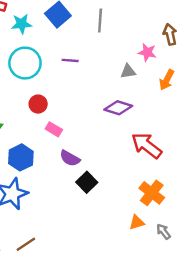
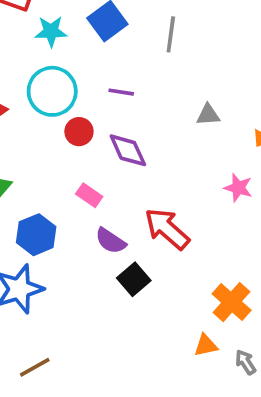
pink star: (147, 52) -> (238, 188), moved
red circle: (38, 104) -> (79, 132), moved
purple diamond: (118, 108) -> (128, 150), moved, turned 44
red arrow: (147, 145) -> (167, 229), moved

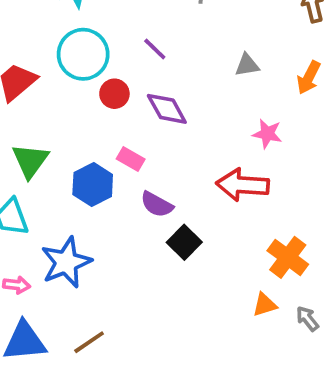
purple line: (121, 92) -> (155, 49), turned 40
pink star: (238, 188) -> (267, 134), moved
red arrow: (167, 229) -> (243, 185), moved, turned -33
blue hexagon: (36, 235) -> (93, 184), moved

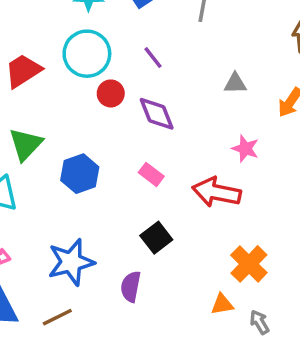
pink rectangle: (131, 159) -> (151, 174), moved
purple semicircle: (157, 204) -> (131, 287), moved, turned 64
blue star: (66, 262) -> (71, 262), moved

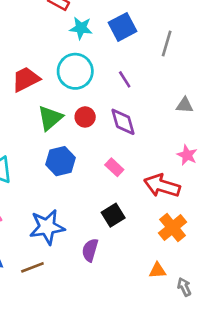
red circle: (111, 93) -> (85, 117), moved
green triangle: (26, 144) -> (50, 118), moved
orange cross: (249, 264) -> (173, 228), moved

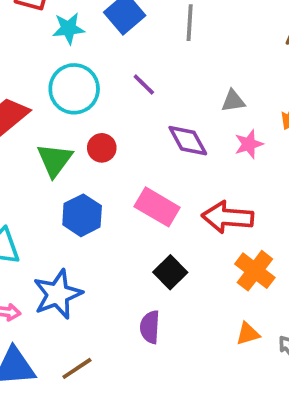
purple diamond: (123, 122) -> (188, 141), moved
pink star: (187, 155) -> (249, 144), moved, turned -30
pink rectangle: (114, 167) -> (157, 207), size x1.6
blue star: (47, 227) -> (58, 294), moved

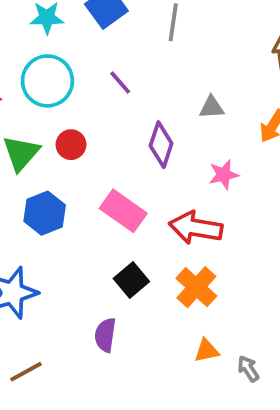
purple diamond: (188, 141) -> (161, 145), turned 42
pink star: (249, 144) -> (224, 175), moved
orange cross: (255, 271) -> (196, 287), moved

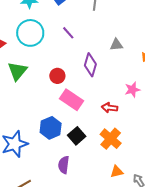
red circle: (71, 145) -> (57, 76), moved
pink star: (224, 175) -> (132, 90), moved
blue hexagon: (45, 213) -> (51, 128), moved
red arrow: (196, 228) -> (110, 108), size x0.6

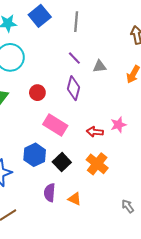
purple line: (68, 33) -> (74, 58), moved
red circle: (57, 76) -> (37, 93), moved
pink star: (132, 90) -> (118, 125), moved
orange triangle: (117, 172) -> (75, 199), moved, turned 40

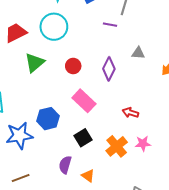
purple line: (74, 58) -> (110, 25), moved, turned -48
pink star: (118, 125) -> (143, 144), moved
red arrow: (95, 132) -> (130, 113), moved
blue hexagon: (35, 155) -> (48, 119), moved

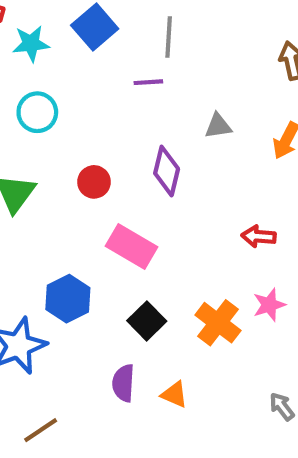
cyan circle: (54, 27) -> (37, 112), size x0.7
red arrow: (130, 113) -> (259, 236), moved

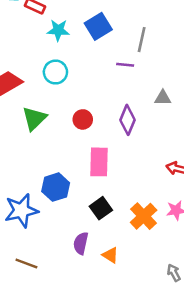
pink rectangle: (132, 247) -> (99, 162), turned 52
brown line: (41, 430) -> (26, 263), turned 45

